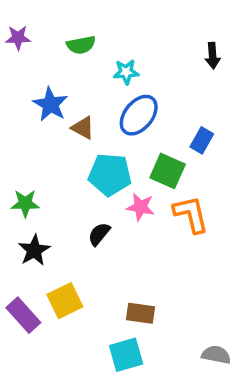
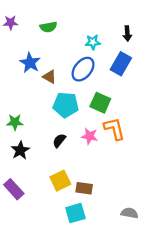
cyan star: (126, 72) -> (93, 42), moved
blue rectangle: (202, 140) -> (121, 64), moved, size x1.5
pink star: (140, 207) -> (90, 136), moved
yellow square: (65, 301) -> (60, 181), moved

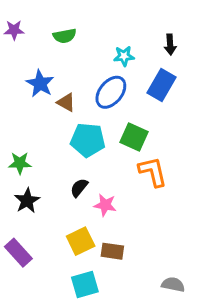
pink star: (90, 136) -> (105, 205), moved
cyan square: (75, 213) -> (85, 284), moved

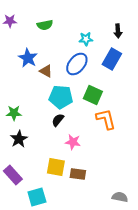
black semicircle: (79, 188) -> (58, 120), moved
yellow square: (81, 241) -> (56, 167), turned 36
cyan square: (85, 284) -> (37, 197), moved

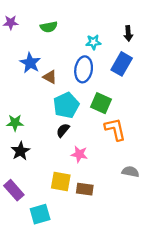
blue ellipse: (77, 64) -> (84, 69), turned -30
cyan pentagon: (61, 97) -> (66, 105), turned -30
gray semicircle: (120, 197) -> (130, 172), moved

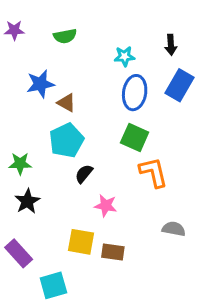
blue star: (30, 63) -> (40, 84), turned 30
blue rectangle: (122, 64) -> (180, 85), moved
blue ellipse: (84, 69) -> (135, 93), moved
cyan pentagon: (66, 105) -> (66, 140), moved

